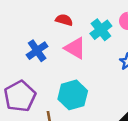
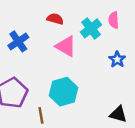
blue cross: (37, 51) -> (18, 41), moved

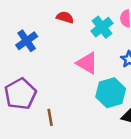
pink triangle: (66, 46) -> (87, 63), moved
cyan hexagon: (64, 92) -> (111, 93), moved

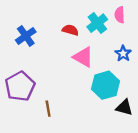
red semicircle: (65, 17) -> (70, 30), moved

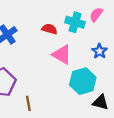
pink semicircle: (120, 15) -> (96, 15), turned 40
cyan cross: (97, 23) -> (75, 22), turned -36

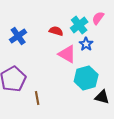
cyan cross: (75, 22) -> (79, 25), turned 36
blue star: (100, 51) -> (86, 44), moved

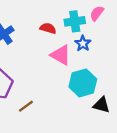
cyan cross: (79, 25) -> (75, 21), turned 30
brown line: (37, 98) -> (26, 106), turned 64

